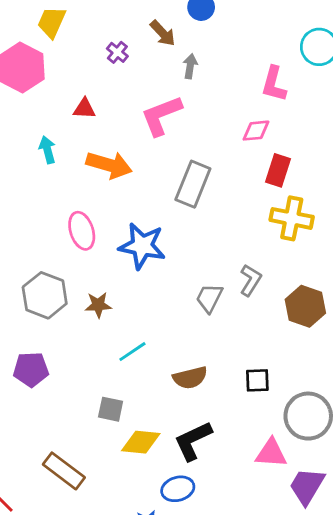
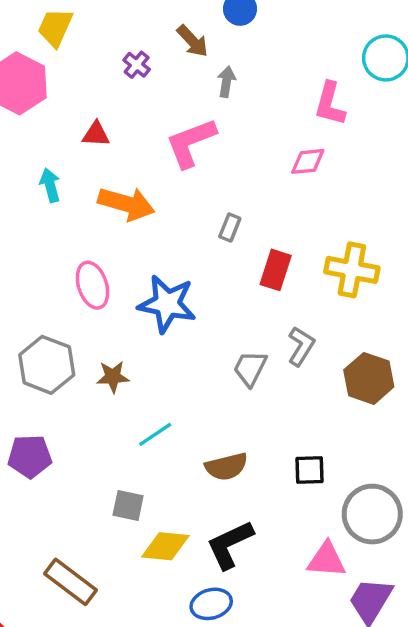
red rectangle: (278, 170) -> (276, 270), moved
gray rectangle: (193, 184) -> (230, 228), size x0.5

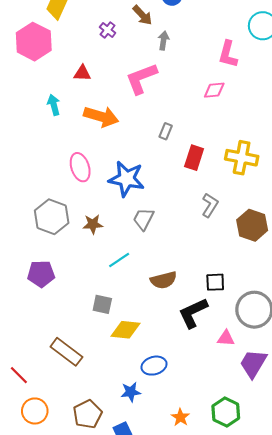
gray trapezoid: (250, 368) -> (143, 219), moved
black L-shape: (230, 545) -> (193, 313), moved
pink triangle: (326, 560) -> (226, 338), size x0.7

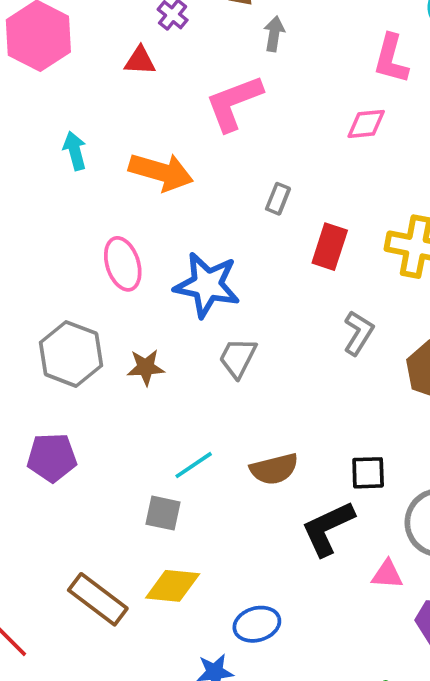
red triangle: (82, 73) -> (140, 61), moved
cyan line: (119, 260) -> (194, 465), moved
yellow diamond: (126, 330) -> (173, 586), moved

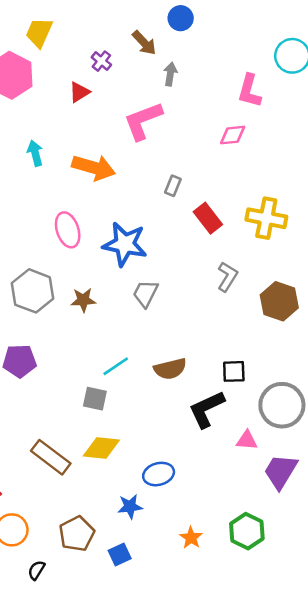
red triangle: (140, 61) -> (79, 92), turned -35
red rectangle: (330, 247) -> (208, 218), turned -56

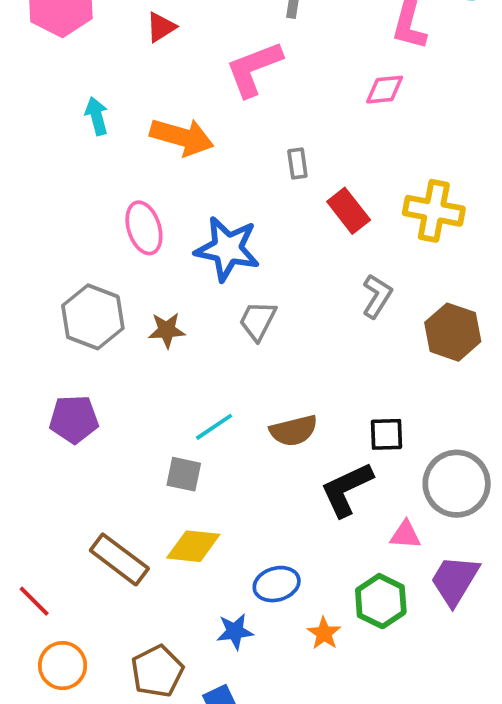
gray rectangle: (173, 186) -> (297, 163), turned -30
green hexagon: (247, 531) -> (381, 601), moved
orange star: (191, 538) -> (324, 633), moved

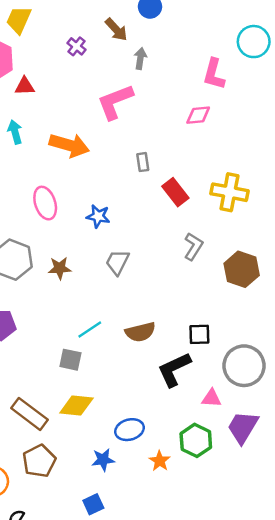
red triangle: (161, 27) -> (25, 86), moved, turned 30
blue star: (227, 249) -> (98, 216), size x0.6
brown pentagon: (157, 671) -> (39, 461), moved

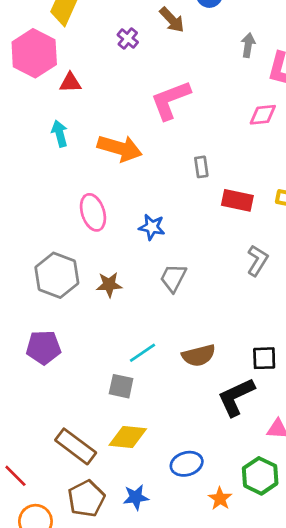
gray arrow: (140, 58) -> (248, 45), moved
red rectangle: (175, 192) -> (237, 200), turned -40
blue star: (103, 460) -> (136, 497), moved

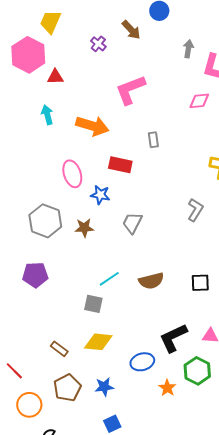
red rectangle: (237, 200) -> (120, 165), moved
blue star: (152, 227) -> (100, 195), moved
black L-shape: (236, 397) -> (173, 338), moved
brown rectangle: (76, 446) -> (59, 349), size x0.6

